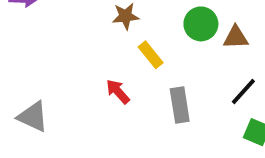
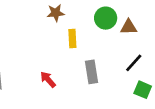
yellow rectangle: (151, 55) -> (72, 39), turned 36
red arrow: (118, 92) -> (48, 79), moved

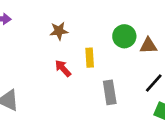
brown star: (56, 13) -> (59, 31), moved
red arrow: (48, 79) -> (63, 68), moved

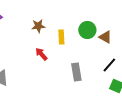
brown triangle: (148, 46) -> (105, 37), turned 32
yellow rectangle: (90, 58) -> (61, 37), moved

